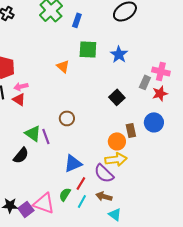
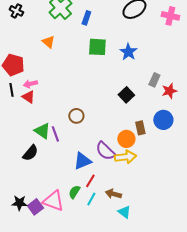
orange triangle: (63, 66) -> (48, 42), moved
pink cross: (161, 71) -> (170, 16), moved
purple semicircle: (104, 173) -> (105, 151), moved

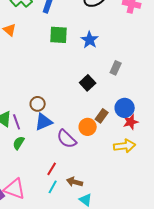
red star: (169, 91) -> (131, 122), moved
brown rectangle: (140, 128) -> (102, 116), turned 48
yellow arrow: (125, 157) -> (125, 146), moved
blue triangle: (82, 161) -> (44, 122), moved
green semicircle: (74, 192) -> (19, 143), moved

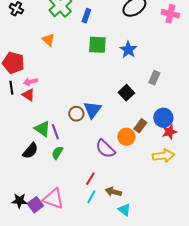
blue triangle: (44, 122) -> (92, 110), moved, turned -30

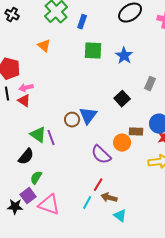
brown rectangle: (140, 126) -> (136, 132), turned 56
green semicircle: (57, 153) -> (36, 178), moved
red line: (90, 179) -> (98, 185), moved
purple square: (35, 205) -> (28, 196), moved

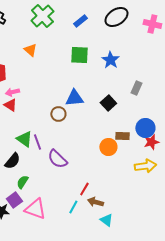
blue rectangle: (82, 22) -> (80, 21), moved, turned 32
blue triangle: (88, 116) -> (74, 98), moved, turned 48
brown circle: (72, 120) -> (58, 114), moved
purple semicircle: (101, 155) -> (57, 159), moved

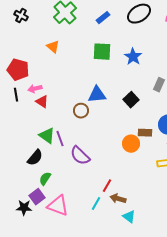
red triangle: (10, 105) -> (42, 102), moved

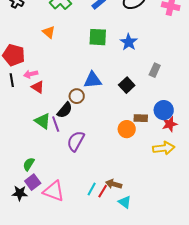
purple semicircle: (80, 156) -> (76, 141), turned 75
black semicircle: (35, 158) -> (65, 110), moved
green semicircle: (45, 179) -> (29, 164), moved
red line: (107, 186) -> (103, 191), moved

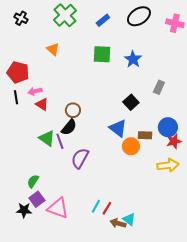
blue triangle: (93, 80) -> (118, 128), moved, turned 42
brown circle: (77, 96) -> (73, 110), moved
brown arrow: (114, 184) -> (118, 223), moved

